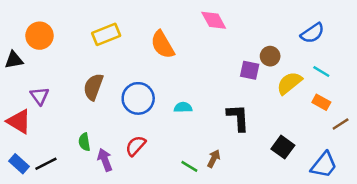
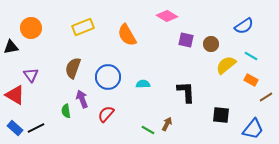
pink diamond: (214, 20) -> (167, 16), turned -30
purple square: (250, 70) -> (186, 40), moved
black square: (283, 147) -> (221, 115), turned -30
purple arrow: (105, 160) -> (82, 99), moved

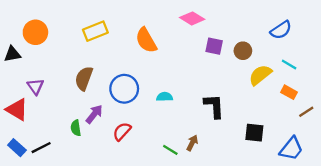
purple arrow: (82, 99) -> (94, 114), turned 60

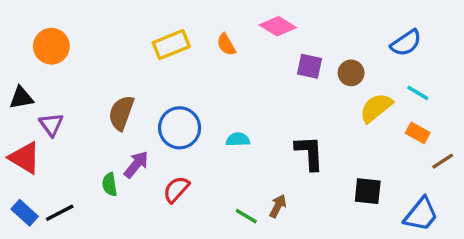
yellow rectangle: (95, 31) -> (171, 45), moved
orange semicircle: (146, 40) -> (226, 45), moved, size x0.6
black triangle: (12, 54) -> (21, 98), moved

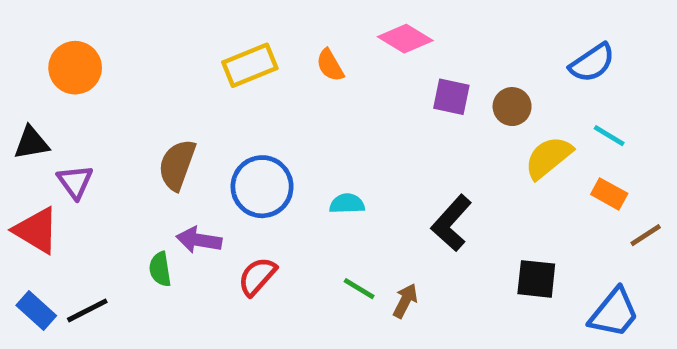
black L-shape: (309, 153) -> (451, 223), turned -135
purple arrow: (136, 164) -> (199, 240), turned -120
green line: (246, 216) -> (359, 289), moved

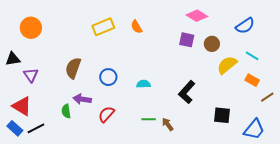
pink diamond: (405, 39) -> (197, 16), moved
blue circle: (262, 187) -> (108, 77), size x0.7
red triangle: (36, 230) -> (22, 106), moved
green line: (359, 289) -> (149, 119), turned -32
brown arrow: (405, 301) -> (168, 124), turned -64

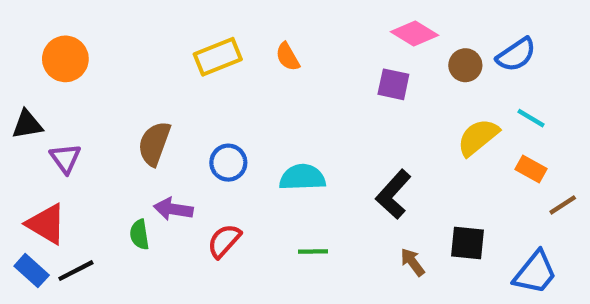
brown circle: (212, 44) -> (465, 65), moved
cyan semicircle: (144, 84) -> (302, 177), size x1.5
brown arrow: (168, 124) -> (412, 262), moved

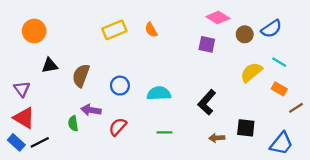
black triangle: (27, 124) -> (50, 66), moved
purple triangle: (65, 158) -> (22, 89), moved
brown arrow: (412, 262) -> (217, 138), turned -56

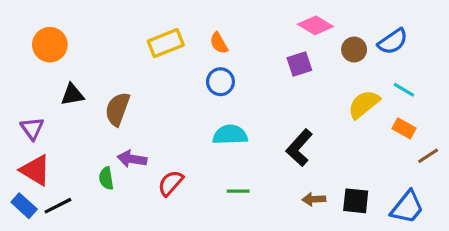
purple square: (207, 44) -> (299, 64), turned -30
blue circle: (120, 86) -> (220, 82), moved
black square: (246, 128) -> (356, 201), moved

